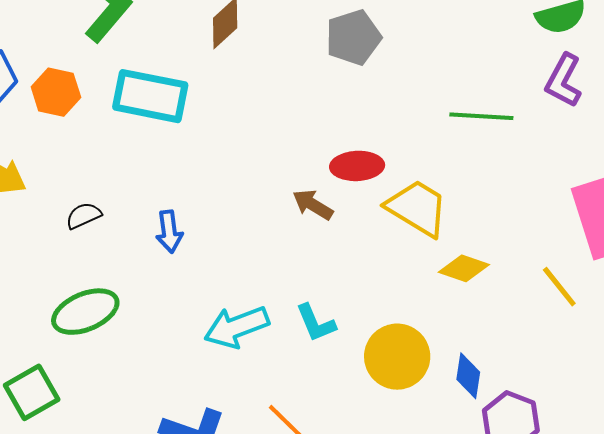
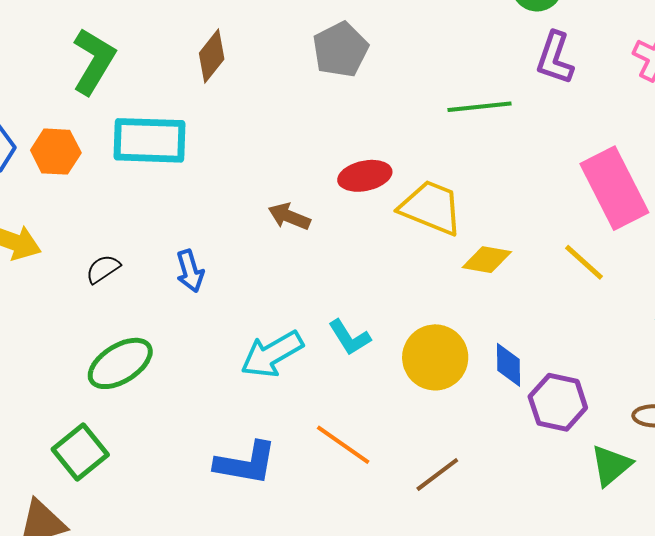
brown arrow: (313, 205) -> (289, 216), moved

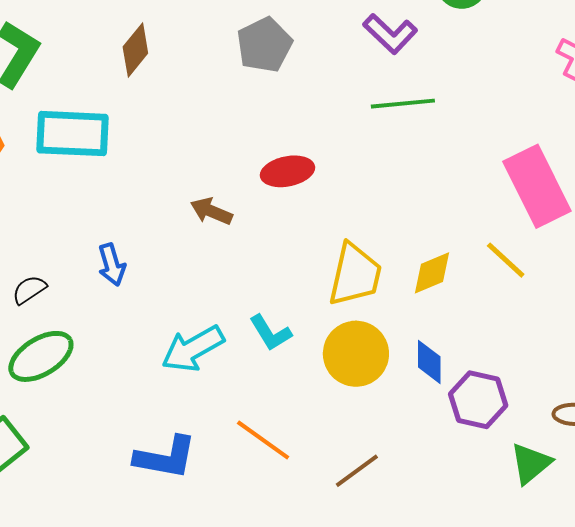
purple L-shape: (555, 58) -> (390, 34), moved, turned -66
yellow trapezoid: (431, 208) -> (355, 275), moved, turned 80
yellow diamond: (487, 260) -> (432, 273), moved, turned -33
black semicircle: (103, 269) -> (29, 290), moved

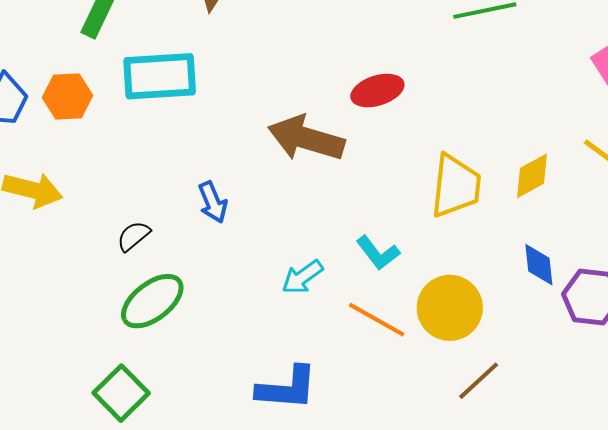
brown arrow: (211, 211) -> (306, 138), size x1.8
cyan arrow: (193, 349) -> (302, 277), size x0.7
yellow circle: (356, 354) -> (450, 308), moved
orange line: (263, 440) -> (377, 320), moved

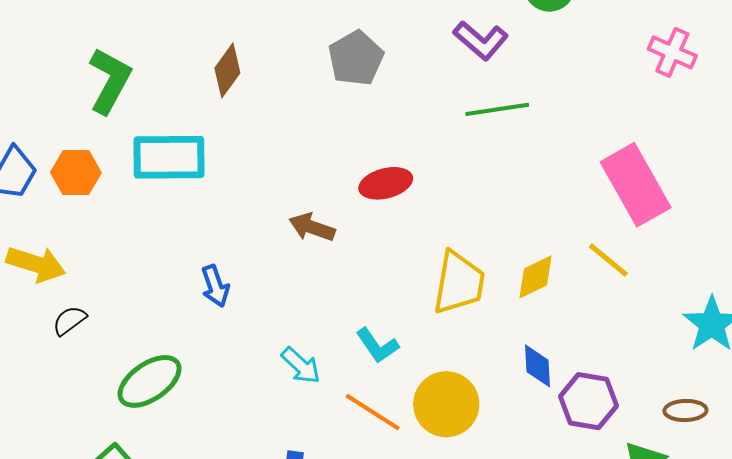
brown arrow: (306, 138) -> (312, 227), size x0.6
black semicircle: (134, 236) -> (69, 321), moved
cyan arrow: (302, 277) -> (301, 366), turned -105

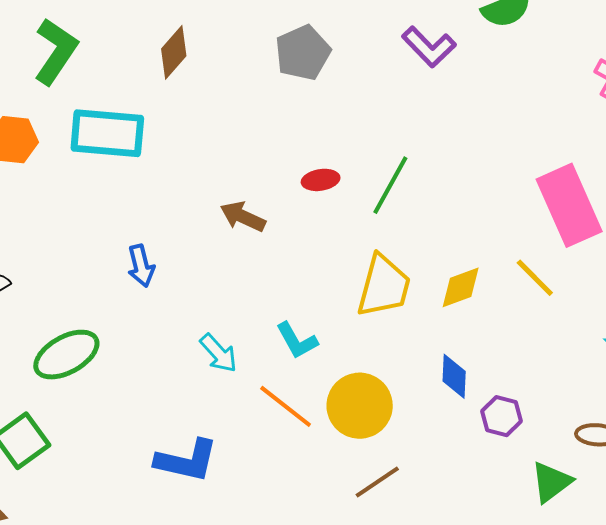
green line: (497, 109) -> (390, 185), moved, turned -58
red ellipse: (386, 183) -> (321, 180), size x0.7
purple hexagon: (588, 401) -> (501, 416), size x0.7

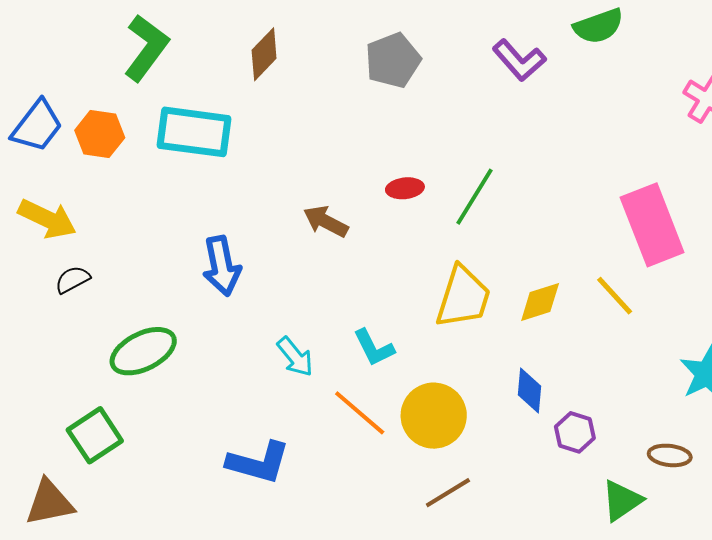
blue arrow: (141, 266) -> (222, 266), size x1.4

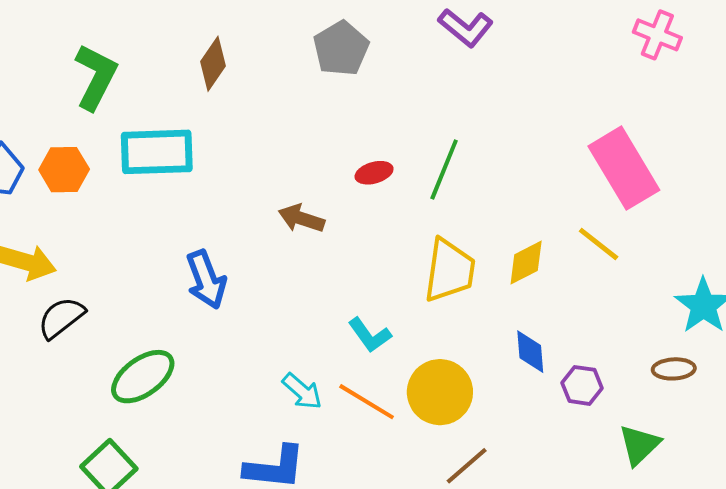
black semicircle: (73, 280) -> (61, 318), size x1.4
cyan arrow: (295, 357) -> (302, 391), moved
brown ellipse: (670, 455) -> (674, 369), moved

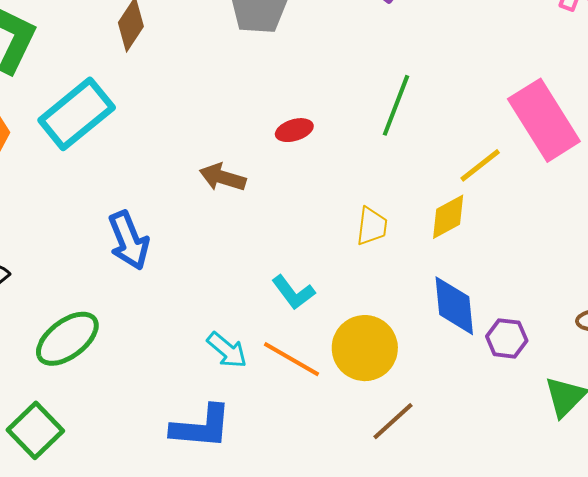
cyan rectangle: (157, 152) -> (77, 114), turned -36
green line: (444, 170) -> (396, 105), moved
yellow line: (599, 244) -> (480, 165), moved, turned -75
yellow trapezoid: (449, 270) -> (372, 226), size x0.6
blue diamond: (530, 352) -> (454, 306), size x1.4

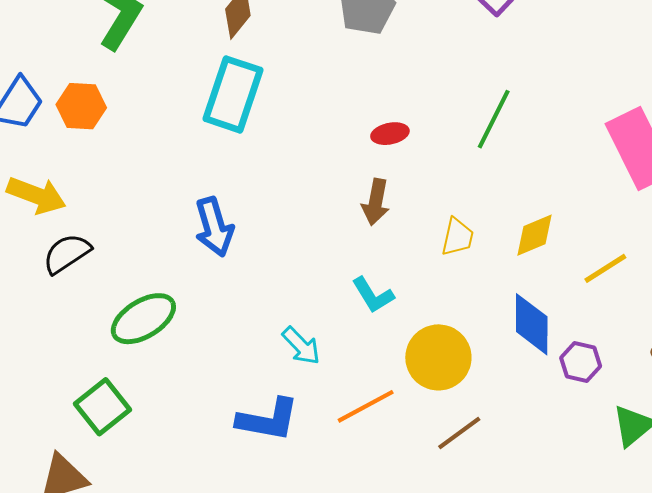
cyan rectangle: (77, 114) -> (233, 94), moved, turned -38
yellow line: (480, 165) -> (605, 268), moved
brown arrow: (223, 177) -> (376, 202), moved, turned -102
orange line: (292, 359) -> (366, 406), moved, turned -64

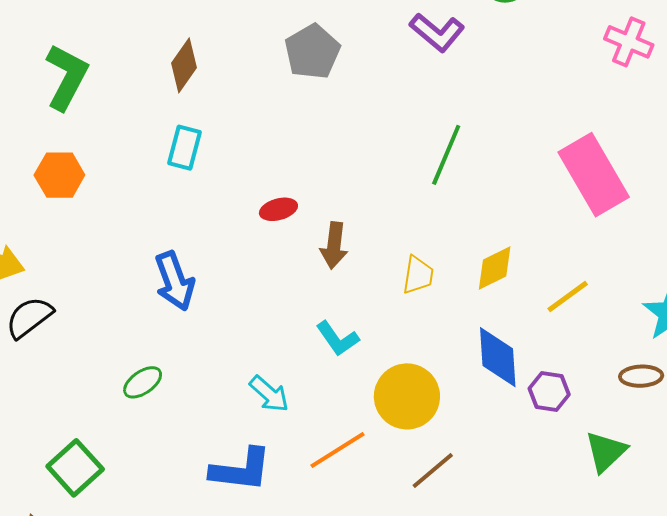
cyan rectangle: (233, 94) -> (185, 148), size x0.6
orange hexagon: (81, 106) -> (59, 175), moved
red ellipse: (390, 134) -> (278, 209), moved
green ellipse: (143, 319) -> (143, 382), moved, size x0.6

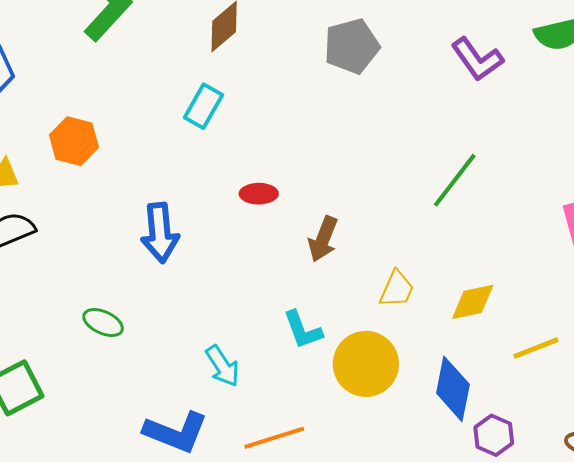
orange hexagon: (59, 175) -> (74, 141), moved
red ellipse: (278, 209) -> (259, 194), moved
green ellipse: (143, 382) -> (103, 323), turned 45
yellow circle: (407, 396) -> (366, 364), moved

